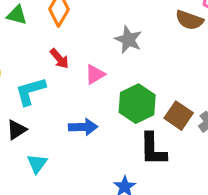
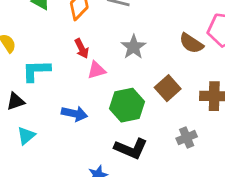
red arrow: (59, 59) -> (82, 48), moved
brown square: (179, 116) -> (168, 88), moved
black L-shape: (153, 149) -> (131, 149), turned -80

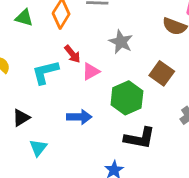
cyan L-shape: (36, 71) -> (45, 72), moved

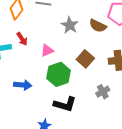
gray star: (121, 42) -> (70, 25), moved
pink triangle: (91, 71) -> (47, 51), moved

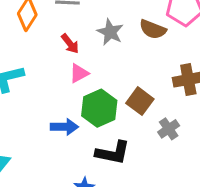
red arrow: (22, 39) -> (70, 44), moved
brown square: (85, 59) -> (140, 101), moved
blue arrow: (23, 85) -> (64, 127), moved

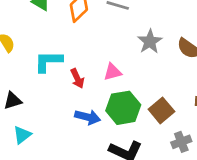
red arrow: (70, 44) -> (77, 78), moved

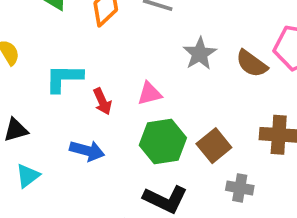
blue arrow: (88, 117) -> (87, 151), moved
gray cross: (181, 142) -> (240, 188), turned 30

